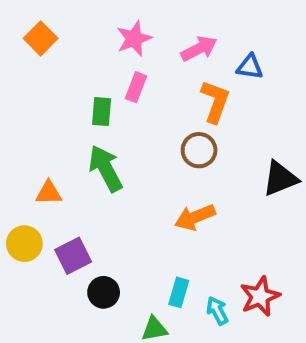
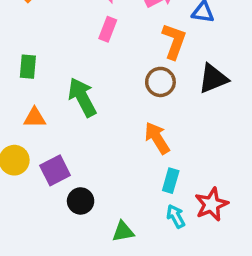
green rectangle: (102, 112) -> (28, 67), moved
black triangle: (280, 179) -> (213, 79), moved
orange arrow: (195, 217) -> (157, 138), turned 80
cyan rectangle: (179, 292) -> (171, 181), moved

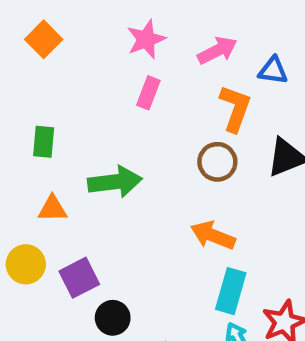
green arrow: (82, 97) -> (115, 182), turned 111
orange arrow: (157, 138) -> (213, 235), turned -36
cyan rectangle: (171, 181) -> (231, 291), size x1.4

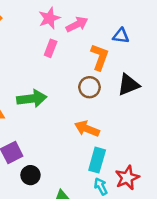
pink arrow: (217, 50) -> (77, 24), moved

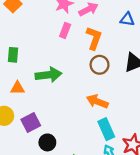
orange L-shape: (100, 57) -> (94, 38), moved
cyan rectangle: (97, 160) -> (106, 129), turned -40

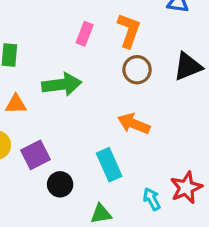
pink rectangle: (65, 30) -> (85, 34), moved
cyan rectangle: (106, 129) -> (109, 165), moved

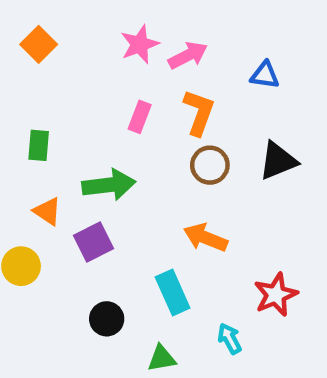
orange triangle: (16, 104) -> (47, 211), turned 35
purple square: (36, 155) -> (93, 242), moved
red star: (186, 188) -> (276, 295), moved

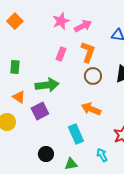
black circle: (107, 319) -> (46, 154), moved

